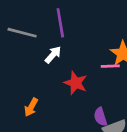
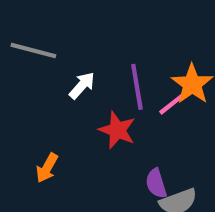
purple line: (60, 23) -> (137, 87), moved
pink line: (110, 66) -> (172, 104), turned -36

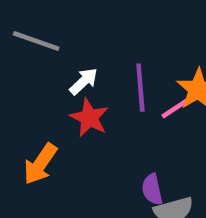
red star: (117, 130) -> (89, 118), moved
orange arrow: (47, 168) -> (40, 164), size x1.4

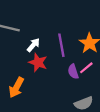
pink line: (175, 108) -> (86, 68), moved
purple semicircle: (152, 189) -> (73, 72), moved

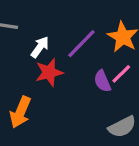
purple line: (61, 45) -> (81, 44), turned 60
red star: (38, 62) -> (49, 72), turned -30

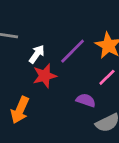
purple semicircle: (102, 81) -> (86, 100), moved, turned 132

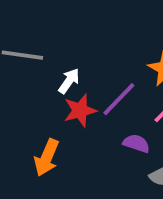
purple line: (73, 51) -> (119, 99), moved

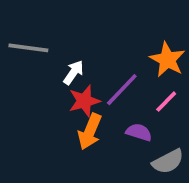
orange arrow: (47, 158) -> (90, 132), moved

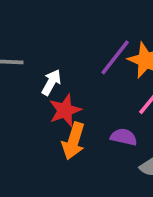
purple line: (122, 90) -> (115, 57), moved

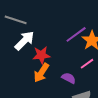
white arrow: (51, 82) -> (25, 41), moved, size x1.5

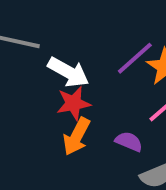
white arrow: (25, 41) -> (68, 72), moved, turned 80

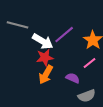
purple line: (135, 58) -> (64, 35), moved

